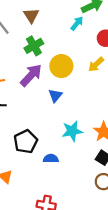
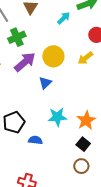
cyan arrow: (77, 23) -> (64, 18), moved
green cross: (34, 46) -> (17, 37), moved

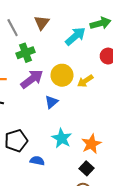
cyan arrow: (64, 18) -> (75, 36), size x1.5
yellow arrow: (85, 58) -> (85, 81), moved
cyan star: (57, 117) -> (62, 138), turned 30

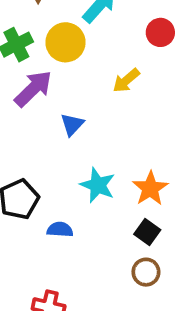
yellow circle: (62, 75) -> (65, 42), moved

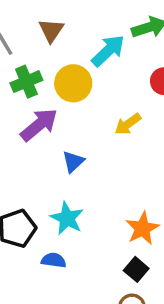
cyan star: (98, 185) -> (67, 218), moved

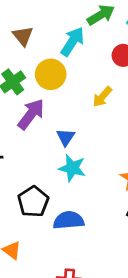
cyan star: (67, 218) -> (72, 168), moved
blue semicircle: (54, 260) -> (69, 220), size x1.5

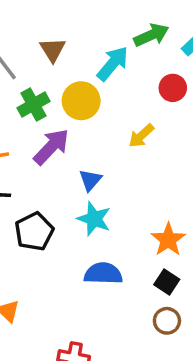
black pentagon: (33, 202) -> (34, 232), moved
blue semicircle: (69, 220) -> (103, 274), moved

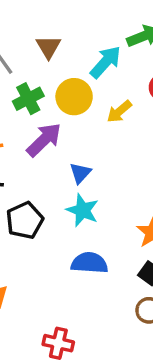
yellow arrow: (141, 136) -> (119, 112), moved

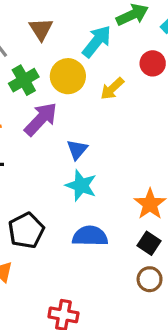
black pentagon: (25, 220) -> (26, 230), moved

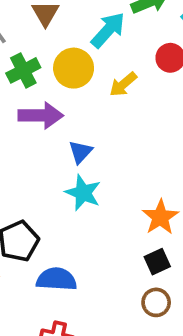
purple arrow: (41, 119) -> (41, 115), turned 45
blue semicircle: (90, 236) -> (57, 279), moved
black square: (149, 243) -> (157, 262), turned 30

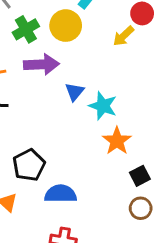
yellow arrow: (123, 84) -> (123, 36), moved
cyan star: (83, 193) -> (103, 106), moved
orange star: (160, 217) -> (117, 141), moved

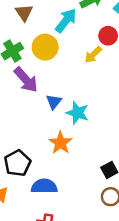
purple arrow: (41, 64) -> (26, 80), turned 52
orange star: (117, 141) -> (60, 143), moved

